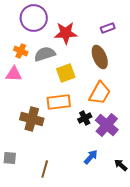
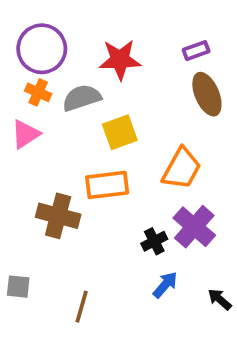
purple circle: (34, 18) -> (42, 49), moved
brown ellipse: (100, 57) -> (207, 94), moved
pink triangle: (14, 74) -> (25, 134), turned -36
black cross: (85, 118) -> (154, 241), moved

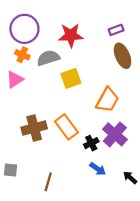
orange rectangle: (107, 185) -> (66, 127), moved, turned 60
brown cross: (58, 216) -> (34, 128), turned -30
blue arrow: (165, 285) -> (98, 169), turned 84

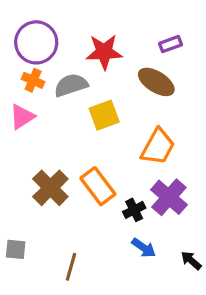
brown ellipse: (123, 56) -> (156, 82), moved, turned -35
brown cross: (34, 128) -> (50, 188), turned -30

